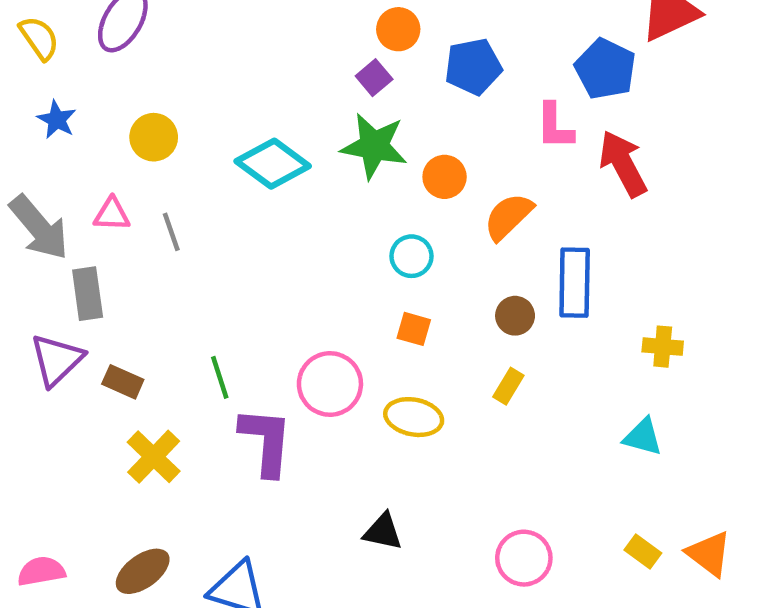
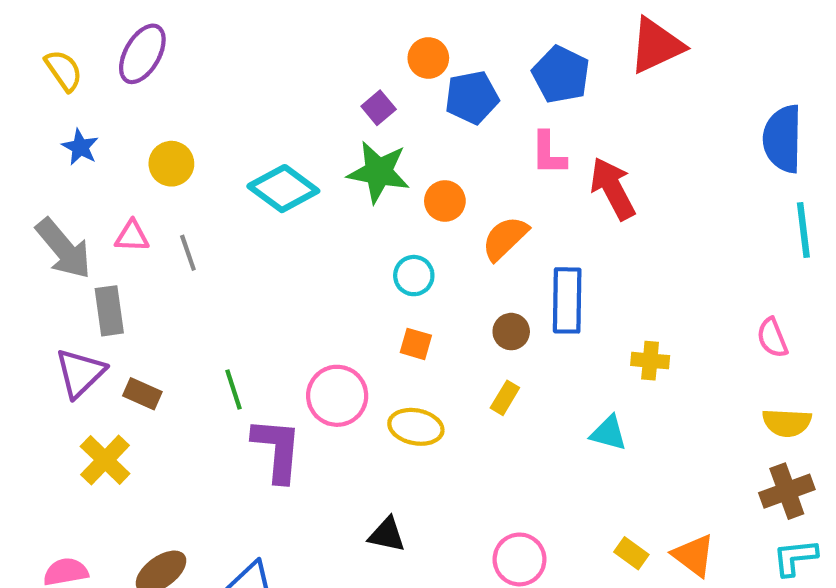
orange circle: (398, 29) -> (428, 58), moved
blue pentagon: (605, 69) -> (561, 75), moved
cyan triangle: (643, 437) -> (609, 433), moved
yellow cross: (154, 457) -> (105, 460), moved

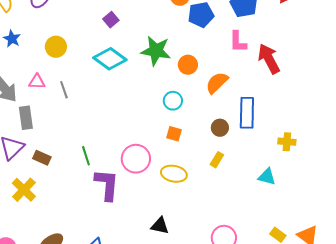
purple square: (379, 108) -> (111, 20), moved

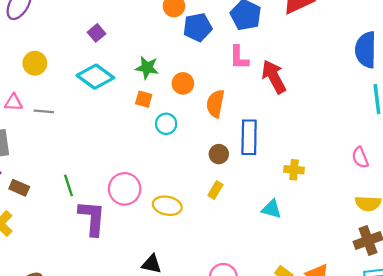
green star: (156, 51) -> (147, 68), size x0.7
orange semicircle: (217, 83) -> (215, 104), turned -35
gray line: (64, 90) -> (44, 111), turned -66
orange square: (174, 134) -> (144, 99), moved

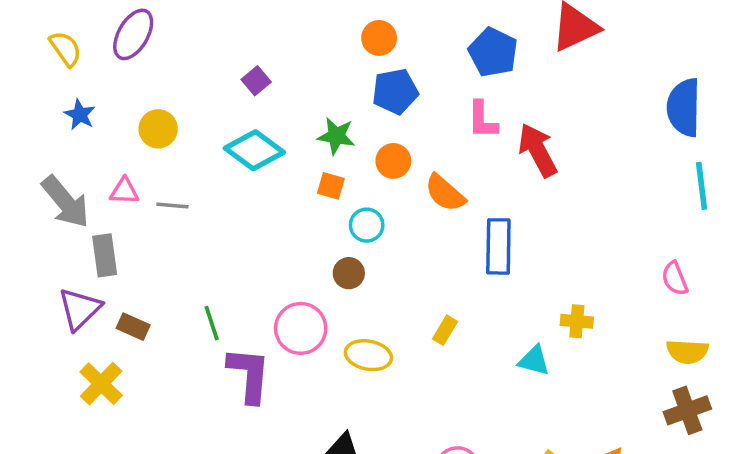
blue pentagon: (198, 27) -> (395, 91), moved
orange semicircle: (215, 104) -> (445, 193), turned -60
brown circle: (219, 154) -> (349, 273), moved
yellow cross: (294, 170) -> (577, 321), moved

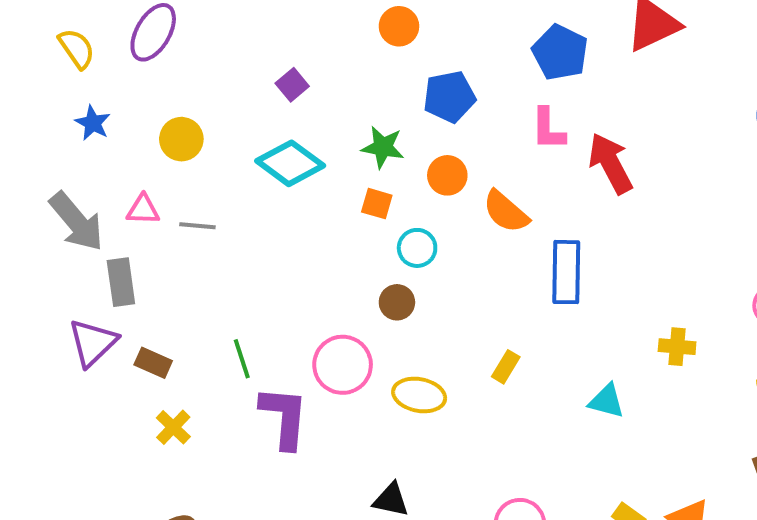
orange circle: (379, 38) -> (399, 26), moved
yellow cross: (577, 321) -> (677, 347), moved
yellow cross: (101, 384) -> (173, 427), moved, size x0.7

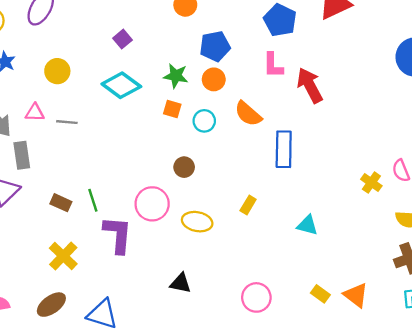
orange circle: (447, 175) -> (214, 79), moved
cyan circle: (417, 248) -> (204, 121), moved
yellow cross: (677, 347) -> (371, 183), moved, turned 30
brown rectangle: (153, 363) -> (61, 203), moved
yellow cross: (173, 427) -> (63, 256), moved, size x1.4

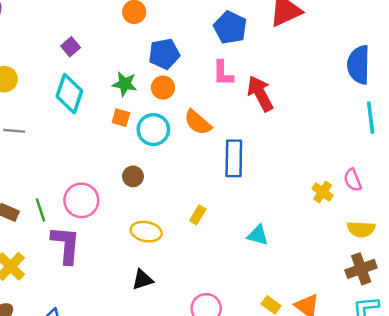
cyan diamond: (121, 85) -> (69, 94), turned 72
cyan circle: (204, 121) -> (153, 130), size x1.4
pink circle: (152, 204) -> (81, 200), moved
black triangle: (181, 283) -> (143, 280), moved, turned -30

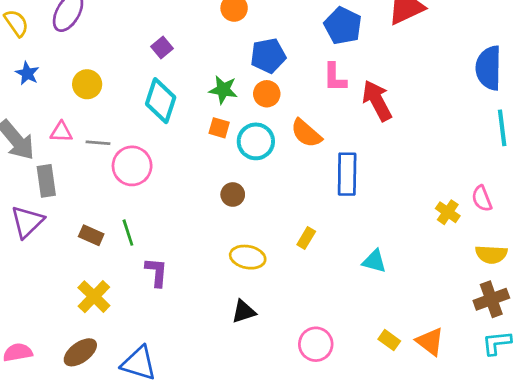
pink circle: (81, 200) -> (132, 166), moved
purple L-shape: (66, 245) -> (157, 272), size x0.7

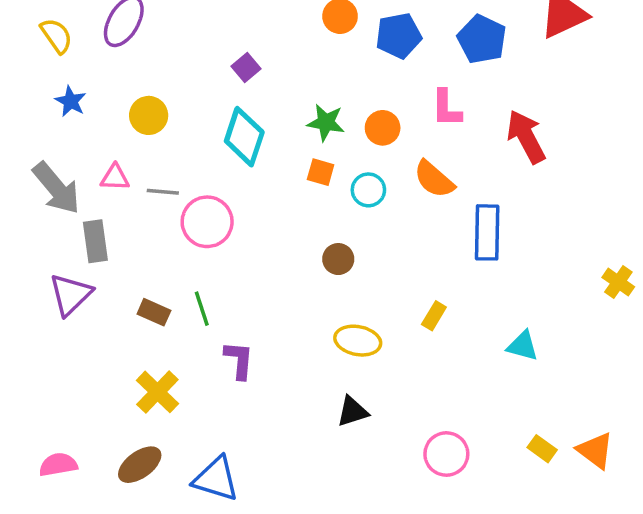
blue pentagon: (268, 56) -> (399, 36), moved
pink L-shape: (335, 77) -> (446, 108), moved
cyan circle: (256, 141) -> (368, 190), size x0.7

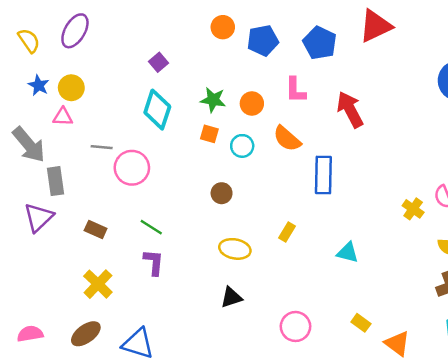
yellow circle: (149, 115) -> (71, 88), moved
pink triangle: (115, 177) -> (63, 117), moved
green line: (202, 309) -> (151, 227), moved, turned -40
orange triangle: (595, 450) -> (397, 343), moved

